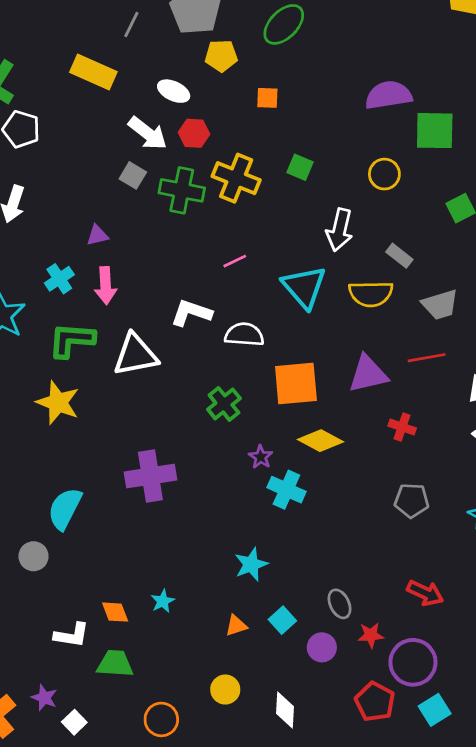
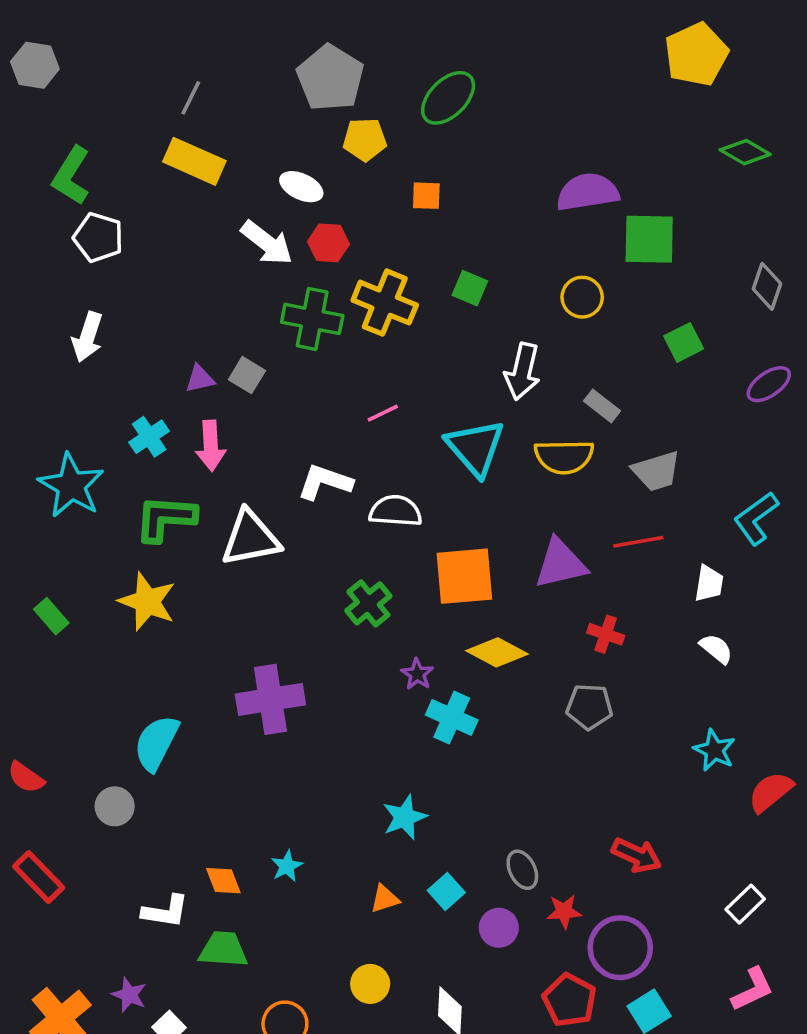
gray line: (131, 24) -> (191, 98), moved
gray square: (133, 175) -> (247, 375), moved
gray pentagon: (412, 500) -> (589, 707), moved

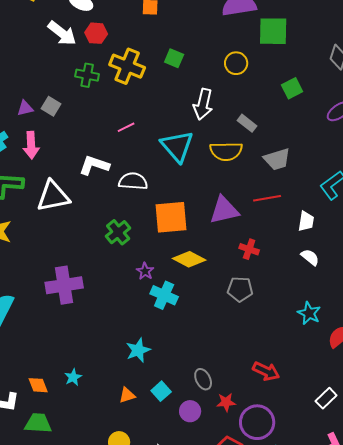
green cross: (312, 319) -> (87, 75), size x0.7

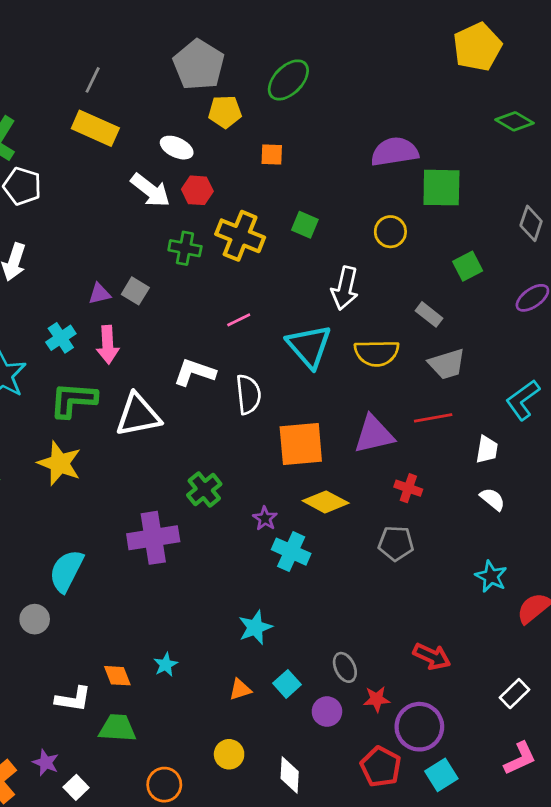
gray rectangle: (247, 123) -> (429, 314), moved
white semicircle: (133, 181) -> (248, 394), turned 80
green cross: (118, 232) -> (204, 490), moved

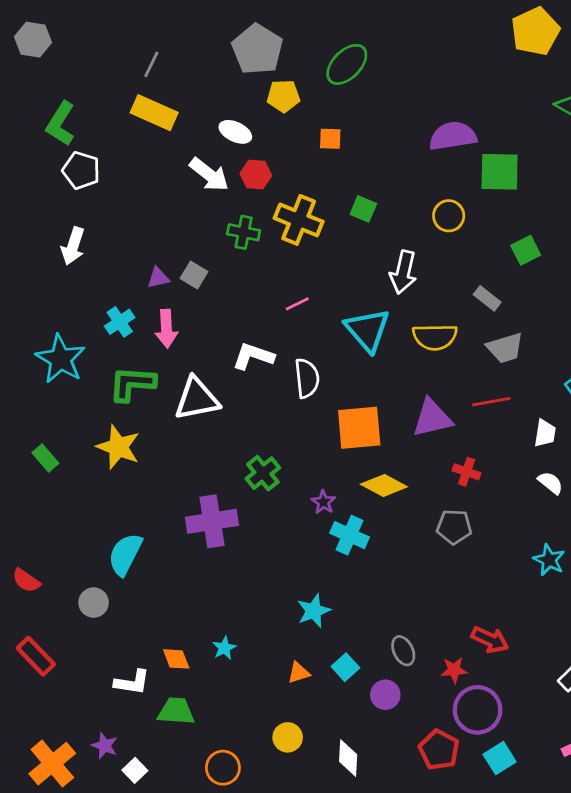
red star: (377, 699) -> (454, 670), moved

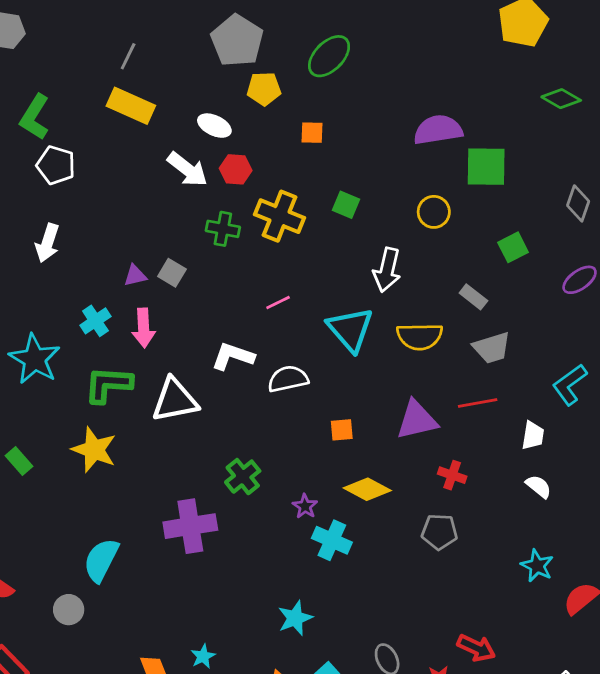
white semicircle: (307, 378) -> (288, 379), turned -96
orange square: (359, 428) -> (342, 430), size x0.5

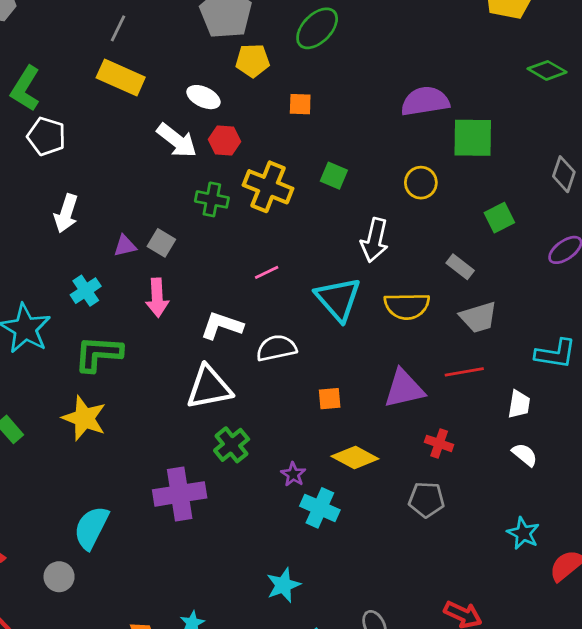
white arrow: (47, 243) -> (66, 213), moved
pink arrow: (144, 328) -> (157, 298), moved
cyan L-shape: (570, 385) -> (555, 354), turned -135
white triangle: (175, 400) -> (209, 387), moved

